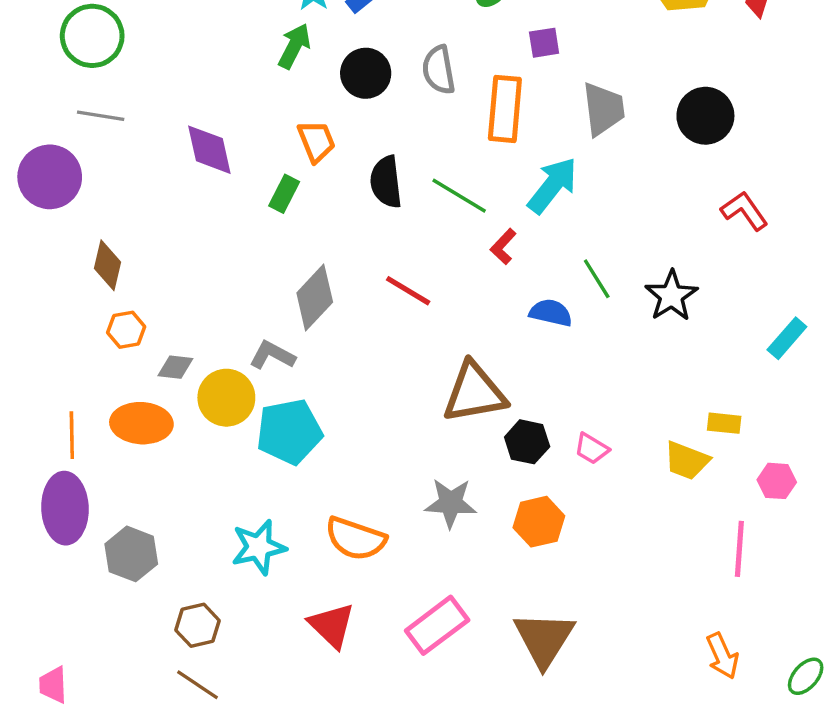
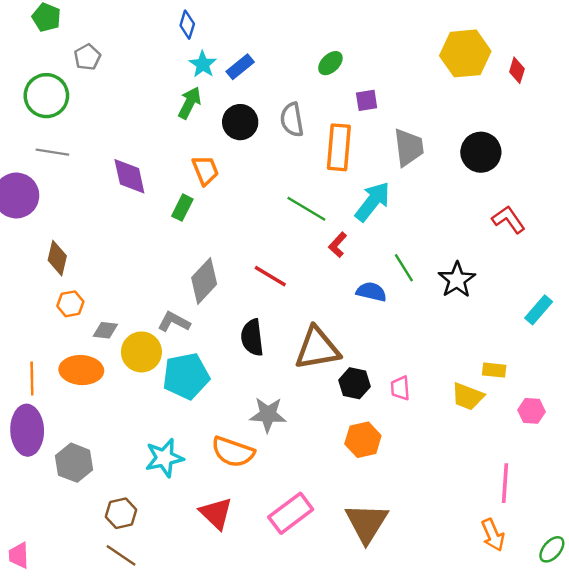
black semicircle: (386, 182) -> (252, 338), moved
pink trapezoid: (592, 449) -> (400, 388), turned 55
gray star: (451, 503) -> (268, 415), moved
pink line: (739, 549) -> (505, 483), moved

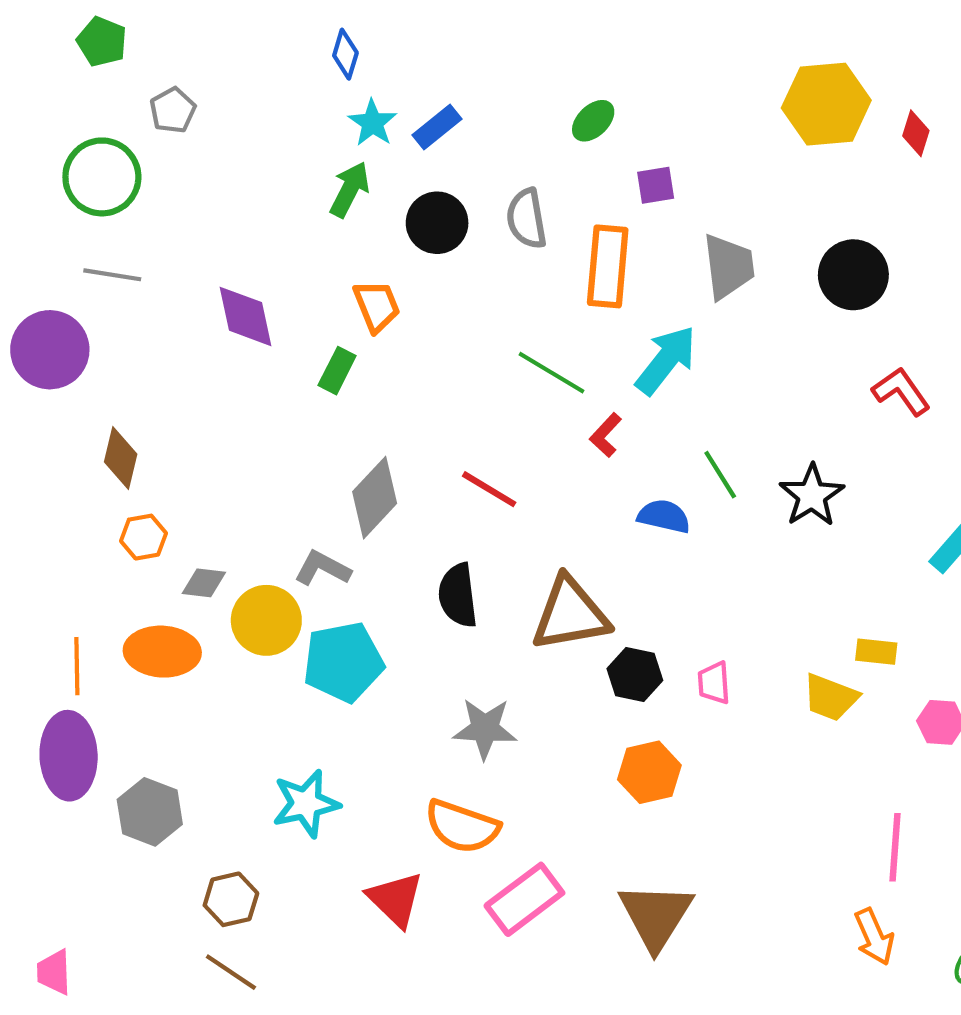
orange semicircle: (233, 452) -> (462, 826), moved

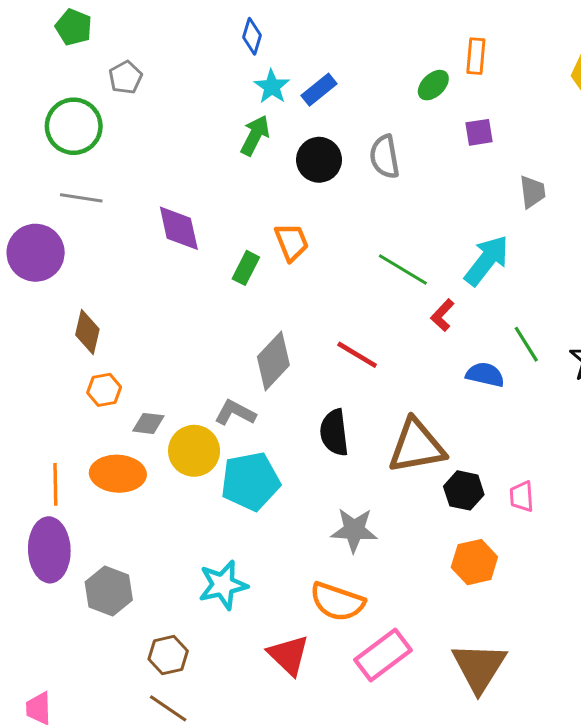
orange rectangle: (608, 266) -> (476, 56), moved, size x0.6
gray trapezoid: (728, 266) -> (532, 192), size x0.7
orange trapezoid: (377, 306) -> (292, 242), moved

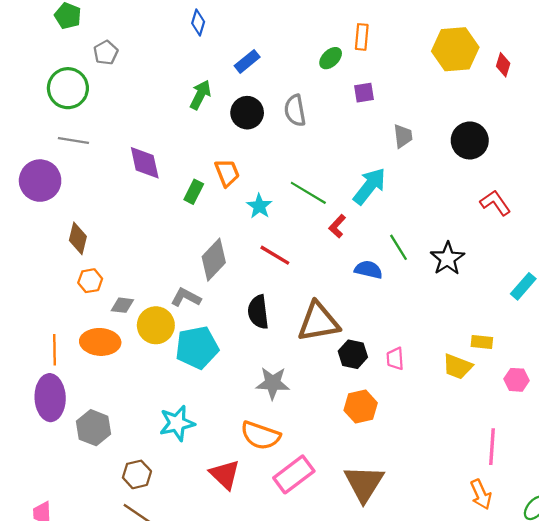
cyan star: (272, 87) -> (259, 206), moved

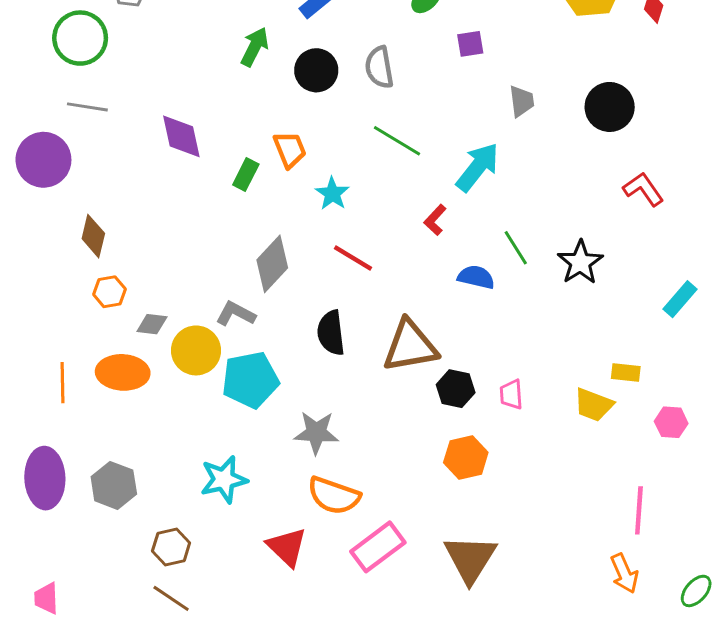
green line: (308, 193) -> (397, 141), moved
gray star: (273, 383) -> (316, 433), moved
purple ellipse: (50, 398) -> (45, 478), moved

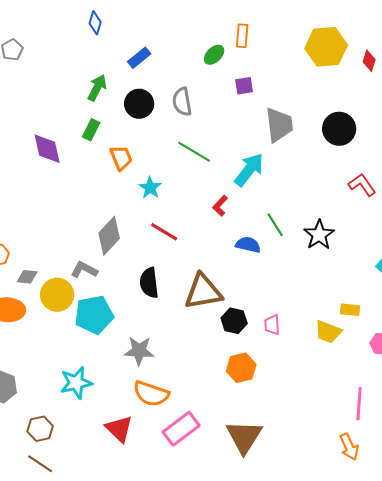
gray trapezoid: (522, 101) -> (279, 125), size x1.6
green rectangle: (246, 174) -> (91, 130), moved

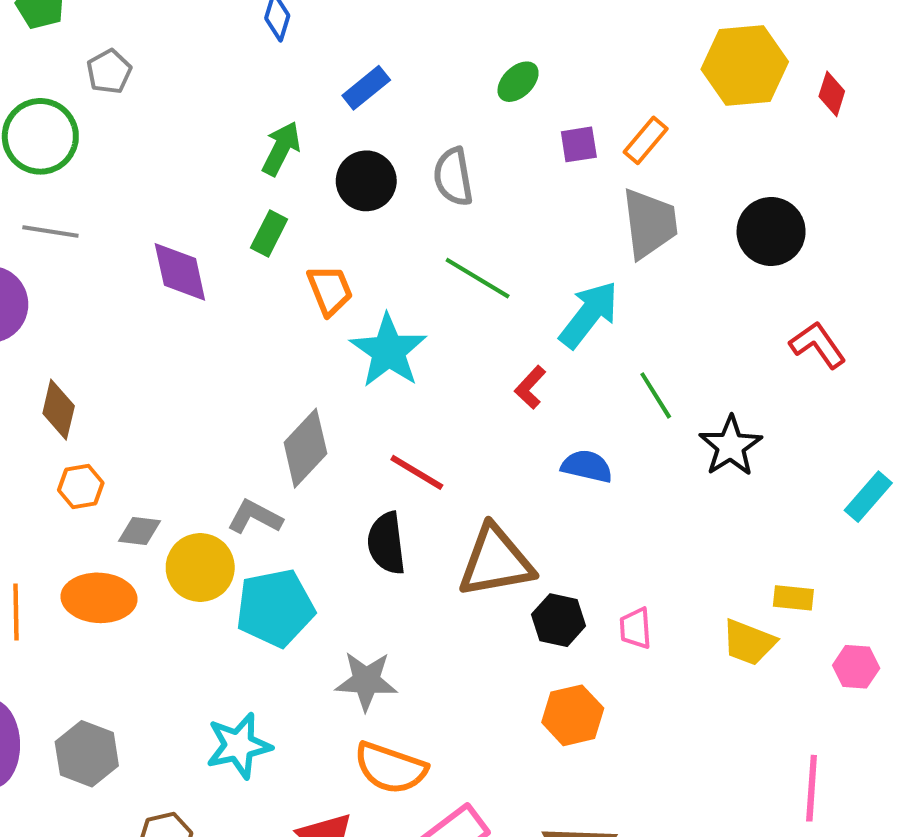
orange rectangle: (242, 36) -> (646, 140), moved, turned 35
cyan star: (150, 188) -> (388, 351), size x1.6
green line: (275, 225) -> (656, 395), moved
red line: (164, 232) -> (417, 472), moved

